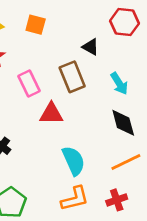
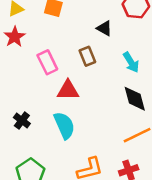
brown rectangle: (72, 77) -> (87, 56), size x0.7
cyan semicircle: (74, 161) -> (64, 125), moved

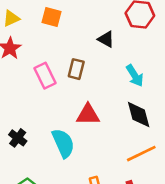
brown rectangle: (87, 56) -> (76, 69), moved, turned 36
red triangle: (68, 90) -> (88, 115), moved

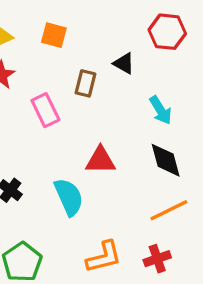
brown rectangle: (76, 69) -> (85, 83), moved

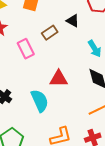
brown rectangle: (85, 83) -> (50, 33), turned 42

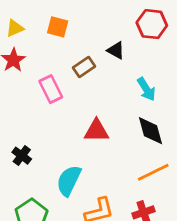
cyan semicircle: (40, 101) -> (69, 181), moved, turned -130

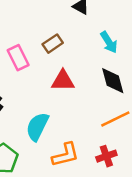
brown rectangle: (84, 67) -> (53, 44), moved
pink rectangle: (51, 89) -> (18, 58), moved

